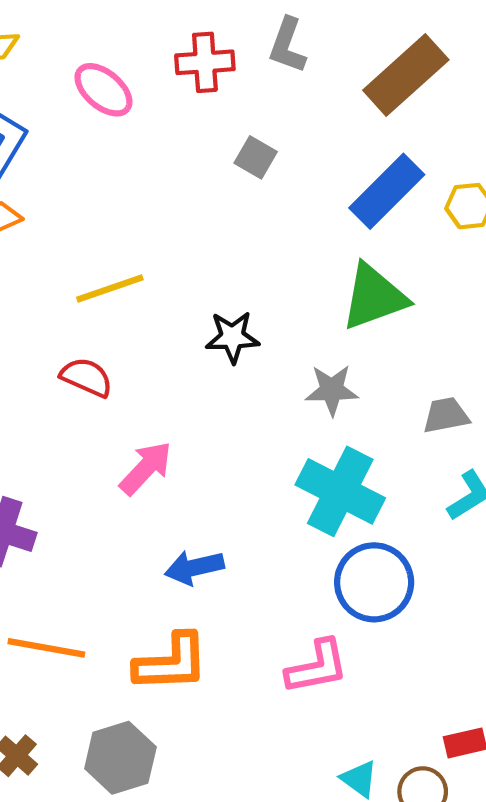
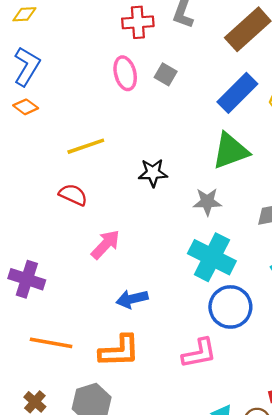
pink ellipse: (103, 90) -> (125, 73), moved, turned 36

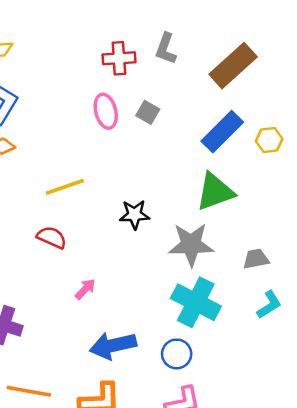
gray star: (207, 202) -> (191, 245), size x1.5
pink arrow: (105, 245) -> (85, 289), size x0.7
blue arrow: (132, 299) -> (113, 346), size x1.4
blue circle: (230, 307) -> (177, 354), moved, size x0.7

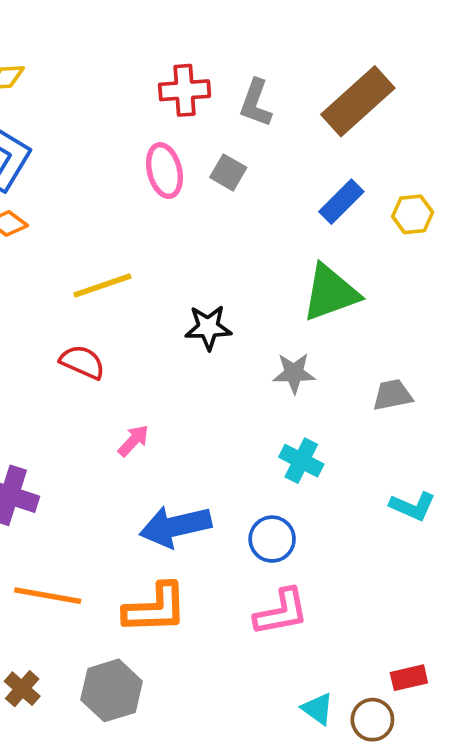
gray L-shape: (166, 49) -> (256, 103), moved
blue rectangle: (222, 132) -> (341, 202), size x0.7
gray star: (191, 245) -> (294, 373), size x0.6
cyan cross: (196, 302) -> (301, 461), size x0.6
cyan L-shape: (269, 305) -> (413, 506), moved, turned 56

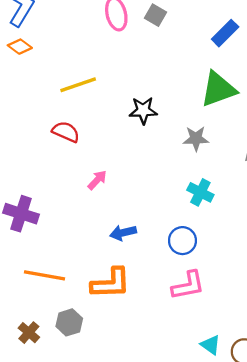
blue arrow: (175, 526) -> (123, 233), size x0.6
gray hexagon: (112, 690) -> (69, 322), moved, size x0.7

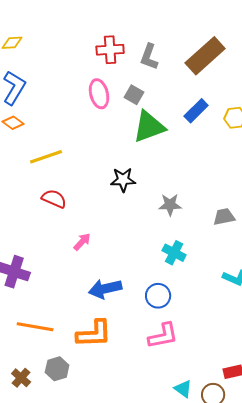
yellow line: (78, 85) -> (46, 157), moved
green triangle: (218, 89) -> (149, 127), moved
blue arrow: (123, 233) -> (105, 289), size x1.4

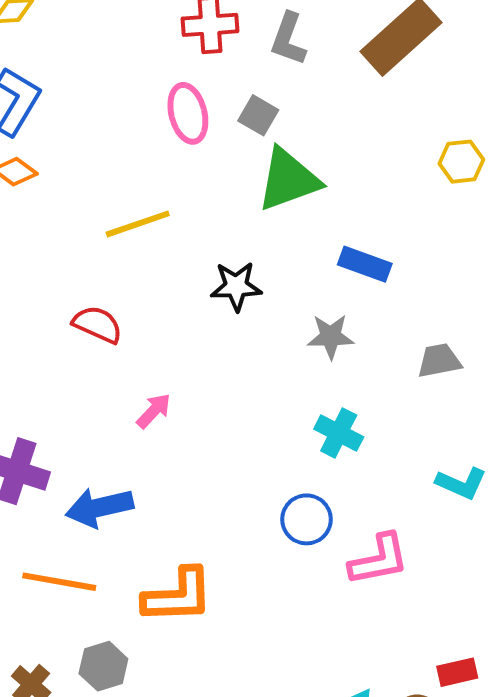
blue rectangle: (196, 111) -> (365, 264), moved, turned 65
yellow line: (46, 157) -> (138, 224), moved
blue arrow: (105, 289) -> (99, 507), moved
pink L-shape: (163, 336) -> (379, 560), moved

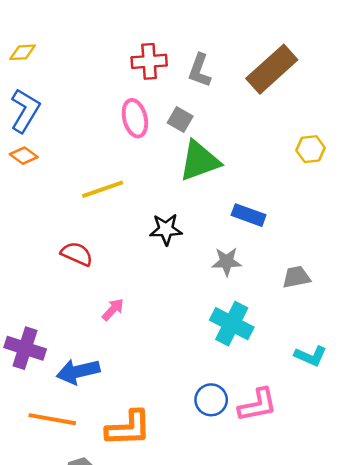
cyan cross: (339, 433) -> (232, 324), size x1.4
blue circle: (306, 519) -> (211, 400), moved

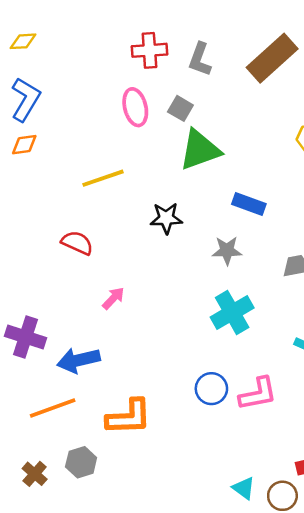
orange diamond: (24, 156) -> (24, 145), turned -44
cyan cross: (232, 324) -> (232, 312), turned 33
orange line: (52, 419) -> (53, 408), turned -30

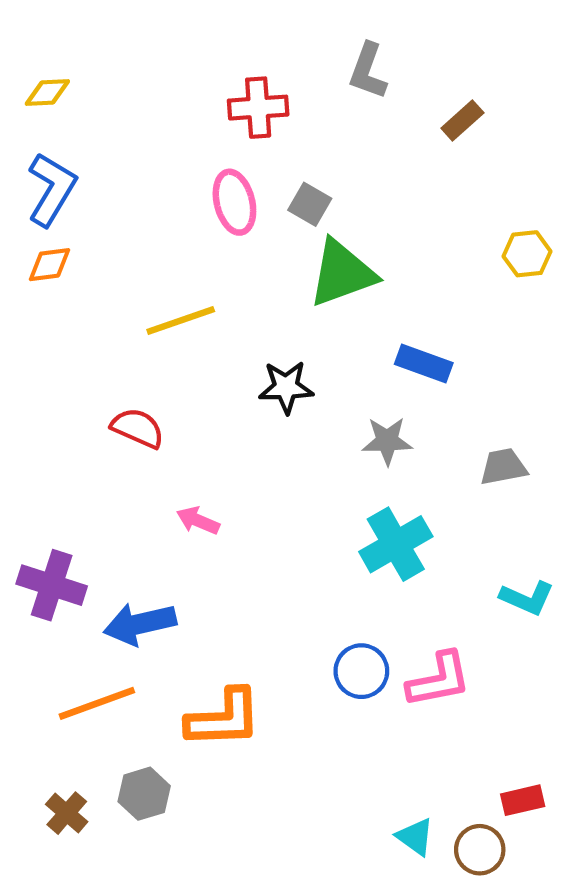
brown rectangle: (272, 58) -> (462, 120), size x0.5
gray L-shape: (200, 59) -> (368, 71), moved
pink arrow: (113, 298) -> (198, 521), turned -110

